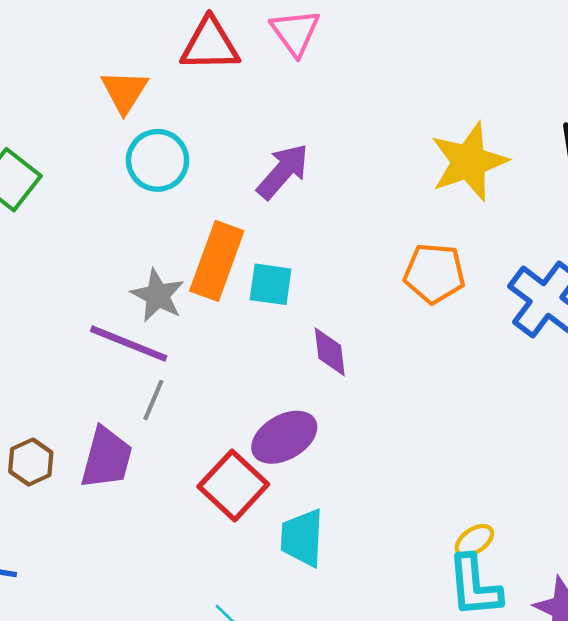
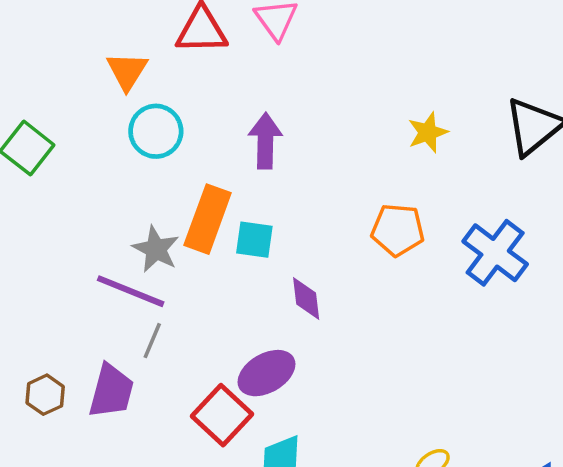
yellow star: (469, 162) -> (428, 132), size x0.6
purple arrow: (283, 171) -> (265, 141), turned -40

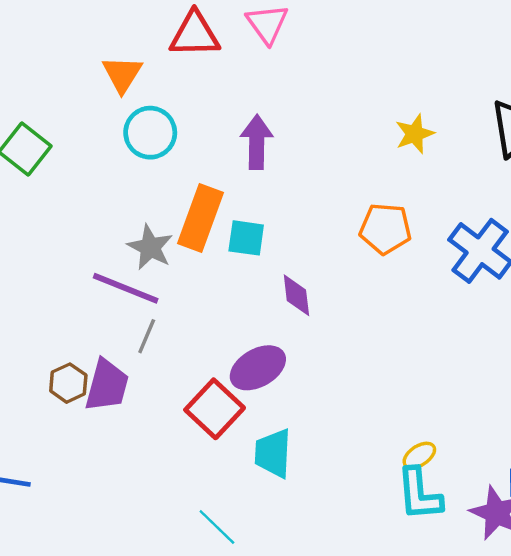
brown hexagon: (45, 395) -> (68, 383), moved

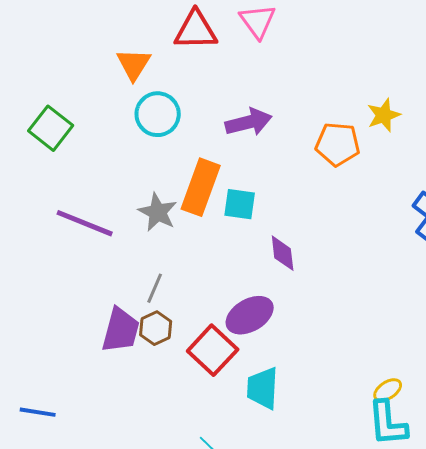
purple arrow: (257, 142) -> (249, 122), turned 75
orange pentagon: (385, 229) -> (338, 144), moved
purple line: (126, 288) -> (85, 223), moved
brown hexagon: (68, 383) -> (156, 328), moved

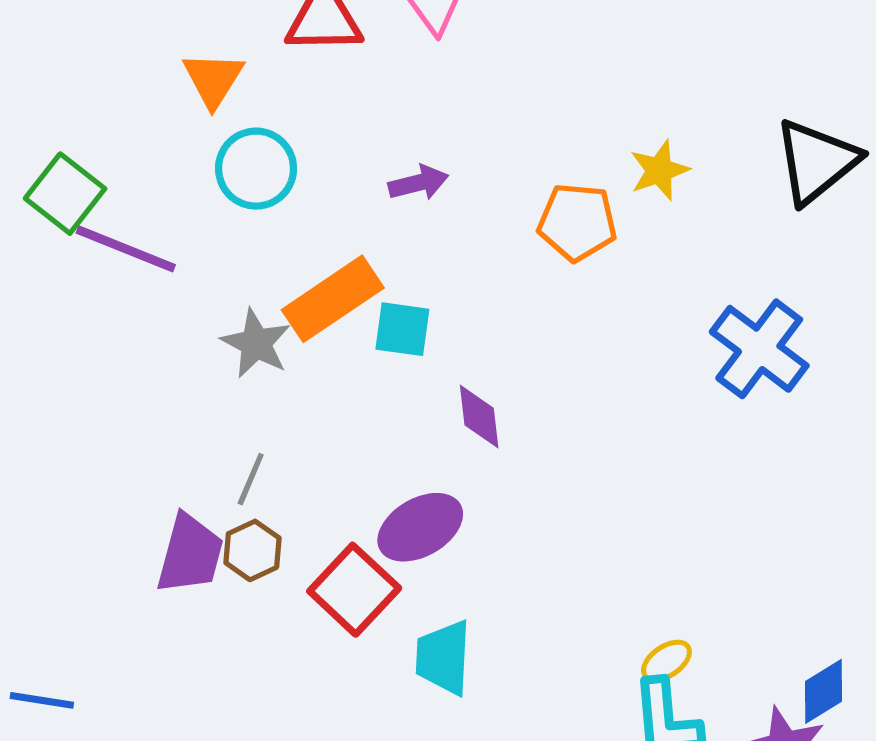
purple arrow: (249, 122) -> (418, 183), size x0.7
orange rectangle: (201, 187) -> (333, 299), turned 36
purple line: (85, 223) -> (126, 249), moved

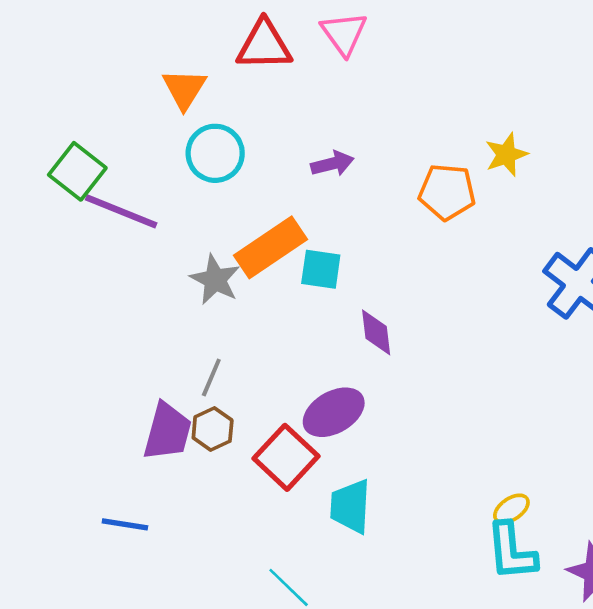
blue line: (42, 700) -> (125, 524), moved

